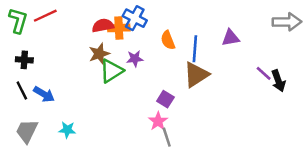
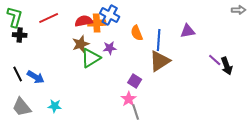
red line: (45, 16) -> (49, 18), moved
gray arrow: (287, 22) -> (239, 10), moved, size x0.6
black cross: (24, 60) -> (20, 35), moved
gray trapezoid: (27, 131) -> (22, 107), turned -65

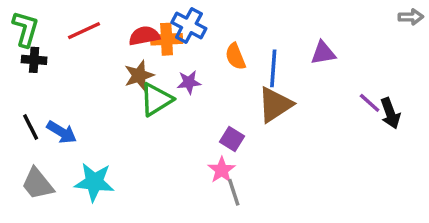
cyan star: (55, 106) -> (94, 182), size x1.6

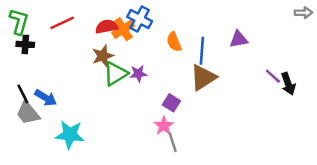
orange cross: (167, 39) -> (123, 29), turned -30
purple star: (189, 82) -> (138, 74), moved
gray trapezoid: (38, 184) -> (28, 113), moved

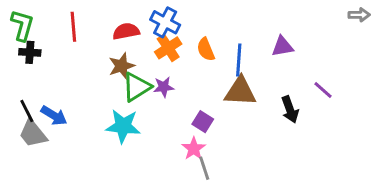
red line: (62, 23) -> (73, 27), turned -70
orange cross: (123, 29) -> (168, 48), moved
brown triangle: (203, 77) -> (240, 91), turned 36
black arrow: (288, 84) -> (290, 110), moved
cyan star: (70, 135) -> (123, 126), moved

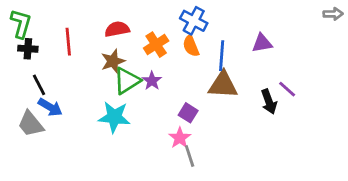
blue cross: (165, 22) -> (194, 21), moved
red line: (73, 27) -> (68, 42), moved
purple star: (164, 87) -> (152, 81), turned -30
purple line: (323, 90) -> (287, 89), moved
black line: (27, 111) -> (39, 85), moved

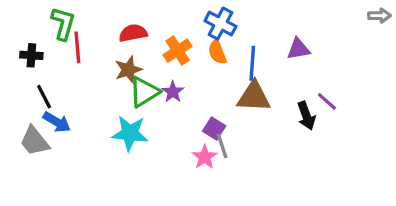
green L-shape: (21, 24) -> (63, 24), moved
gray line: (190, 156) -> (222, 146), moved

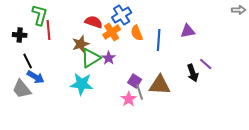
blue cross: (220, 24) -> (122, 15), moved, turned 30
red semicircle: (133, 33) -> (94, 22), moved, turned 30
brown triangle: (254, 97) -> (160, 85), moved

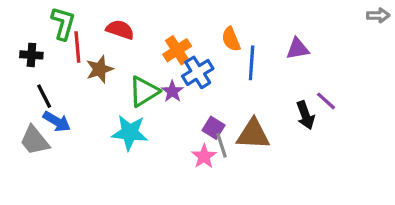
blue cross: (122, 15) -> (198, 72), moved
red semicircle: (94, 22) -> (120, 30), moved
orange semicircle: (137, 33) -> (231, 39), moved
brown star: (81, 44) -> (100, 69), moved

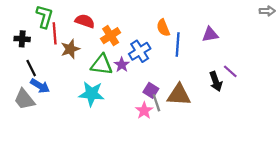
orange cross: (177, 50) -> (111, 36), moved
green triangle: (144, 91) -> (102, 65), turned 40

